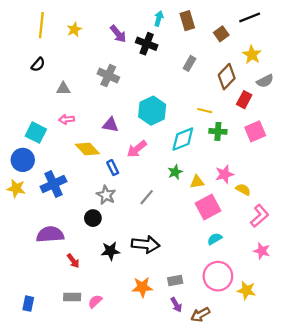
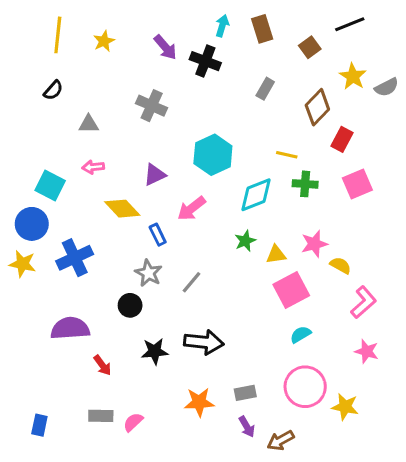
gray semicircle: (265, 81) -> (387, 87), moved
purple triangle: (110, 125) -> (155, 175), turned -35
gray line: (147, 197) -> (191, 282), moved

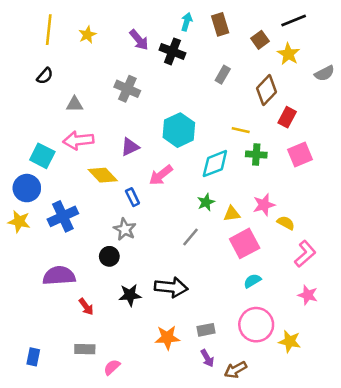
yellow star: (353, 76) -> (288, 54), moved
pink arrow: (93, 167) -> (78, 140), size x1.6
gray line: (191, 282) -> (190, 237), moved
pink semicircle: (133, 422) -> (112, 367), moved

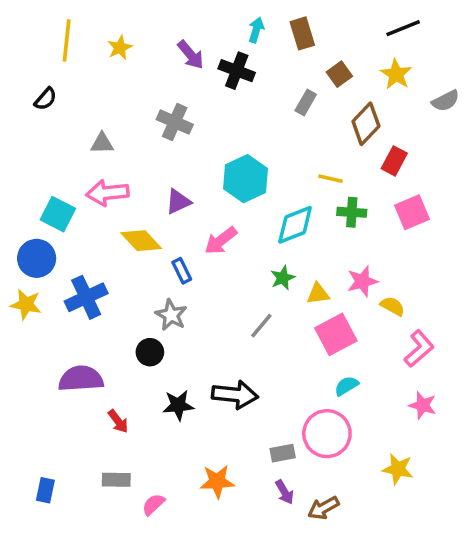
brown square: (260, 40) -> (339, 74), moved
black semicircle: (45, 76) -> (45, 99), moved
pink circle: (256, 325) -> (327, 434), moved
orange star: (167, 338) -> (217, 481), moved

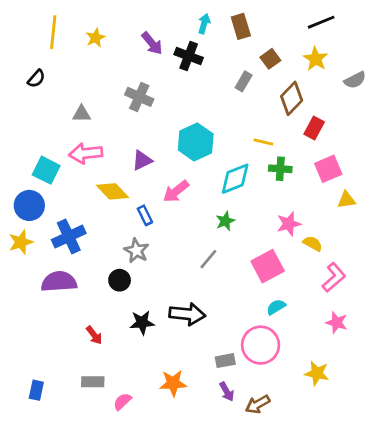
yellow triangle: (318, 294) -> (347, 200), moved
yellow star: (26, 304) -> (21, 242), turned -30
purple semicircle: (81, 379) -> (59, 282), moved

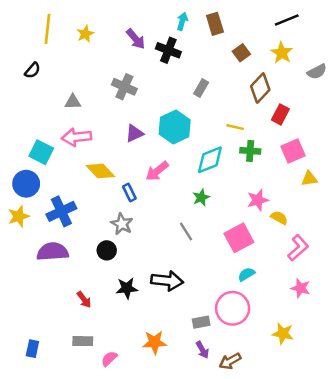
gray rectangle: (244, 81) -> (201, 88), moved
purple triangle: (142, 160) -> (134, 133), moved
gray line: (208, 259) -> (186, 232), turned -72

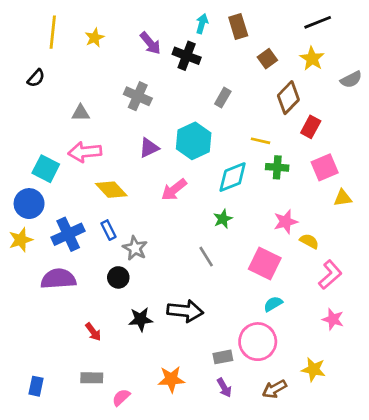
blue rectangle: (129, 192) -> (109, 230), moved
pink square: (239, 238) -> (265, 264), turned -36
brown arrow: (230, 361) -> (274, 389), moved

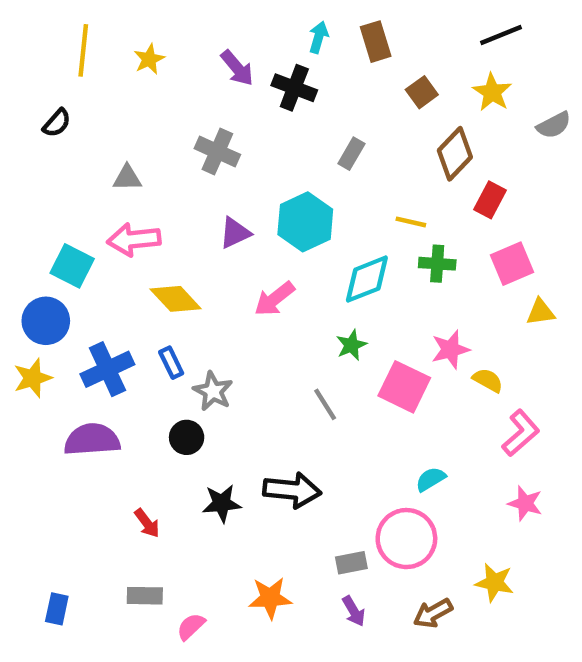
pink square: (265, 264) -> (404, 387), moved

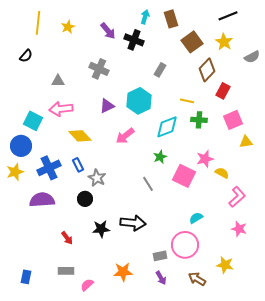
brown square: (422, 92) -> (192, 42), size x1.5
brown arrow: (433, 613) -> (197, 279), turned 60

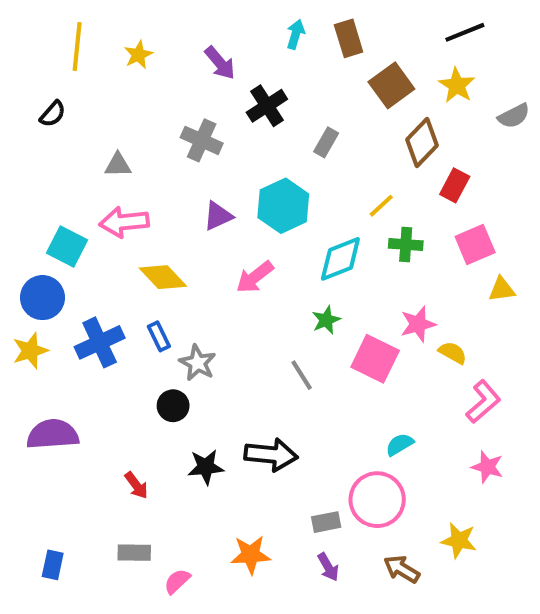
black cross: (134, 40) -> (267, 106), moved, turned 36
yellow line: (187, 101) -> (381, 206), turned -56
purple semicircle: (42, 200) -> (53, 434), moved

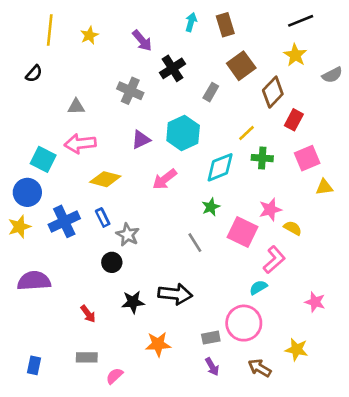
brown square: (391, 85) -> (241, 66), moved
yellow diamond: (163, 277) -> (105, 179), turned -32
pink L-shape: (483, 402) -> (274, 260), moved
orange star: (251, 555) -> (158, 344), moved

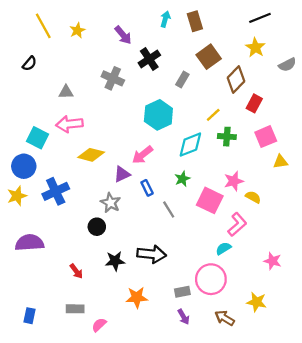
yellow line: (50, 30) -> (43, 26), turned -35
purple triangle: (141, 140) -> (122, 174), moved
blue rectangle: (103, 217) -> (147, 188), moved

